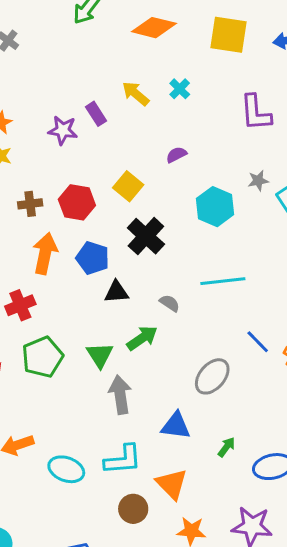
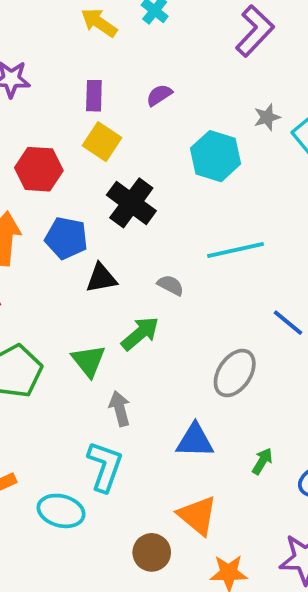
purple L-shape: (256, 113) -> (255, 31), turned -126
purple rectangle: (96, 114) -> (94, 96), moved, turned 40
gray arrow: (120, 395) -> (120, 409), size x0.7
cyan L-shape: (123, 460) -> (105, 466), moved, turned -60

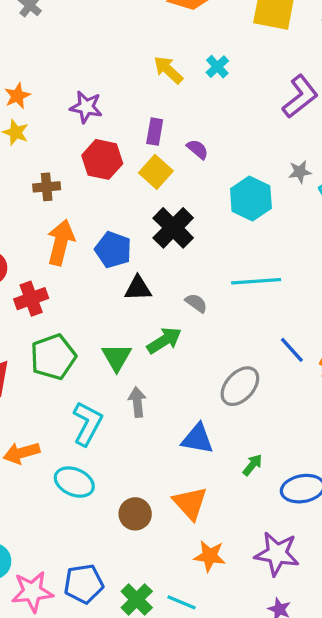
purple semicircle: (159, 95) -> (197, 149), moved, turned 65
red hexagon: (39, 169) -> (102, 159), moved
cyan L-shape: (105, 466) -> (87, 424), moved
brown circle: (152, 552) -> (135, 514), moved

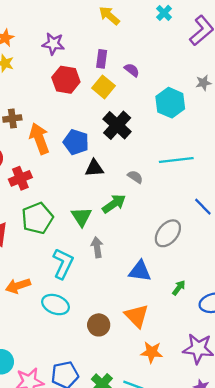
cyan cross: (217, 67) -> (164, 13), moved
brown cross: (47, 187) -> (12, 118), moved
orange arrow: (61, 242) -> (39, 138), turned -32

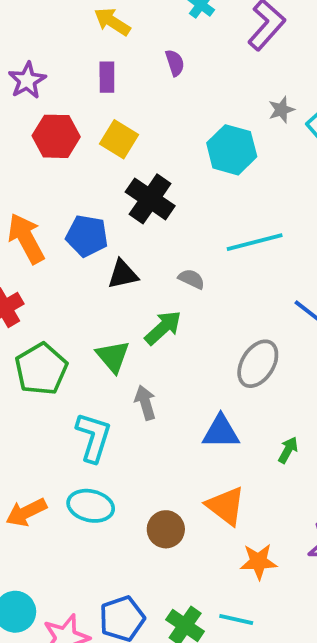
purple star: (53, 44) -> (27, 80), turned -30
purple rectangle: (102, 59) -> (107, 77), moved
purple semicircle: (132, 70) -> (175, 63), moved, turned 42
orange arrow: (18, 286) -> (26, 512), moved

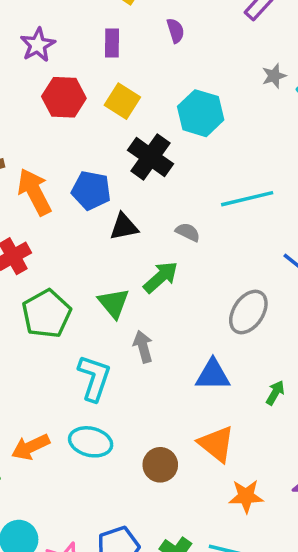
cyan hexagon: (232, 150) -> (201, 113), moved

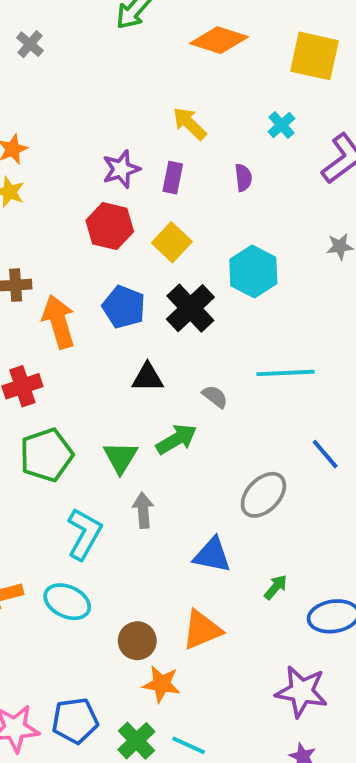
purple star: (38, 45) -> (121, 169), moved
blue pentagon: (91, 190) -> (124, 307), moved
orange triangle: (216, 444) -> (202, 630), turned 48
orange star: (246, 496) -> (161, 684), moved

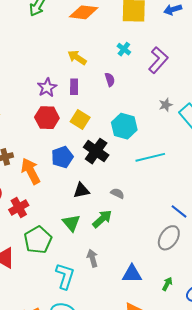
blue pentagon: (124, 307) -> (62, 157), turned -30
cyan line: (286, 373) -> (150, 157), moved
green triangle: (120, 457) -> (71, 223), moved
gray ellipse: (263, 495) -> (169, 238), moved

